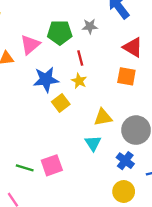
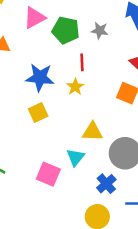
pink triangle: (30, 45) -> (34, 18), moved
yellow square: (61, 103) -> (38, 113), moved
pink square: (52, 165) -> (48, 174), moved, turned 30

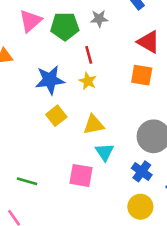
yellow triangle: (92, 132) -> (94, 125), moved

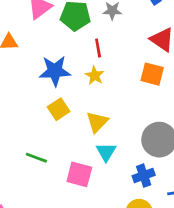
yellow triangle: (94, 125) -> (97, 122), turned -40
blue cross: (142, 171) -> (144, 176), turned 30
green line: (27, 181) -> (36, 158), moved

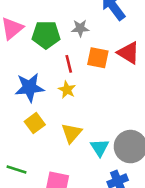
orange square: (152, 74) -> (98, 58), moved
cyan triangle: (106, 152) -> (100, 148), moved

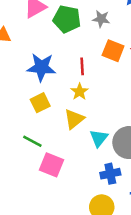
red line: (69, 64) -> (82, 66), moved
yellow star: (67, 90) -> (80, 92), moved
green line: (16, 169) -> (32, 141), moved

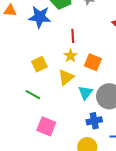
orange square: (113, 51) -> (93, 62), moved
blue star: (41, 67) -> (40, 17), moved
pink square: (51, 165) -> (46, 126), moved

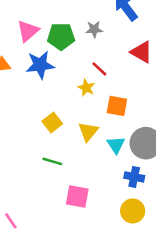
red line: (73, 36) -> (99, 69), moved, turned -32
yellow star: (70, 56) -> (86, 88), moved
blue cross: (94, 121) -> (134, 177), turned 35

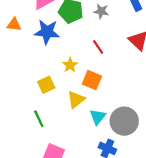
yellow star: (86, 88) -> (70, 65), moved
orange square: (117, 106) -> (92, 80), moved
green line: (52, 161) -> (39, 119), turned 36

